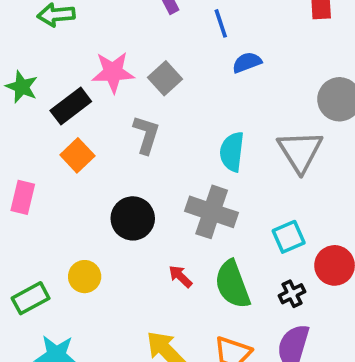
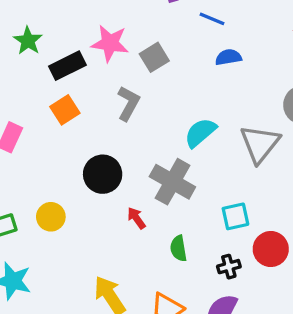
blue line: (221, 23) -> (212, 19), turned -60
cyan semicircle: (232, 152) -> (200, 133), turned 32
red arrow: (180, 276) -> (136, 218), moved
green semicircle: (232, 284) -> (179, 248), size x0.6

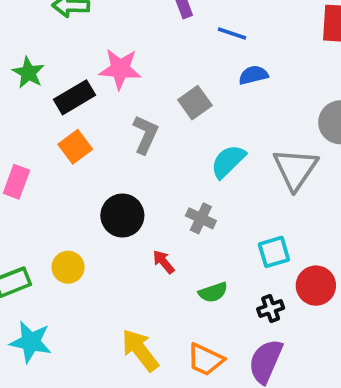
gray square: (154, 57) -> (195, 103), moved
gray cross: (172, 182) -> (201, 218), size x0.6
green semicircle: (179, 248) -> (213, 292), turned -95

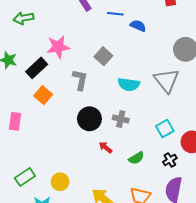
blue semicircle: (253, 75) -> (138, 26), moved, turned 49
cyan semicircle: (228, 161) -> (129, 84), turned -115
black circle: (122, 216) -> (89, 119), moved
yellow circle: (68, 267) -> (60, 182), moved

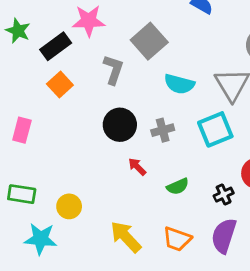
gray square: (103, 56) -> (149, 41), size x1.4
gray cross: (121, 119) -> (163, 130), turned -35
pink rectangle: (15, 121) -> (22, 130), moved
cyan square: (165, 129) -> (215, 129), moved, size x1.4
green rectangle: (25, 177) -> (22, 194), turned 36

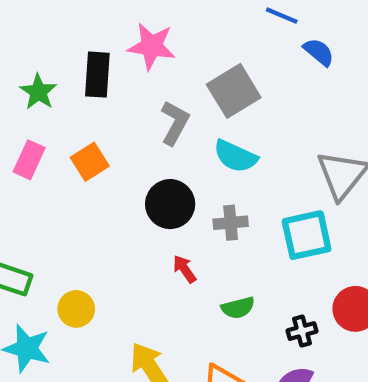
green star: (18, 31) -> (38, 92), moved
black rectangle: (56, 46) -> (97, 75), turned -60
orange square: (60, 84) -> (90, 162), moved
cyan semicircle: (179, 84) -> (235, 156), moved
pink rectangle: (22, 130) -> (29, 160), moved

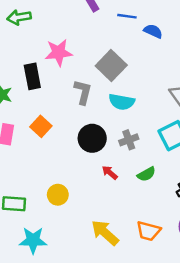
green semicircle: (238, 308) -> (146, 174), moved
yellow circle: (76, 309) -> (58, 195), moved

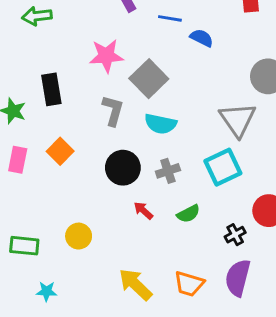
pink star: (59, 53) -> (106, 56), moved
cyan star: (33, 240) -> (47, 291), size x0.6

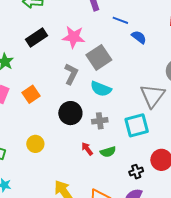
black rectangle: (51, 89) -> (36, 38), moved, turned 55
red arrow: (143, 211) -> (87, 149), moved
yellow circle: (79, 236) -> (35, 144), moved

